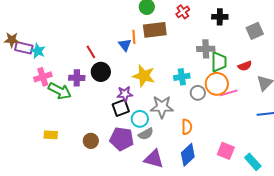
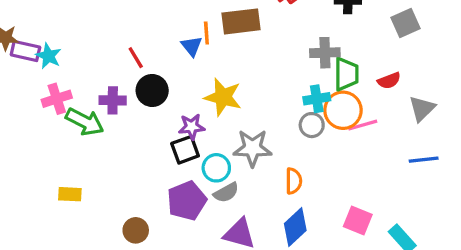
cyan cross: (182, 77) -> (317, 99), moved
purple pentagon: (122, 139) -> (187, 201), turned -30
brown circle: (91, 141) -> (136, 230), moved

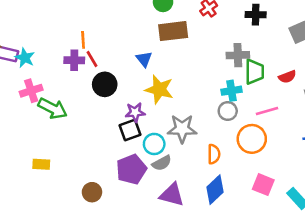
orange line: (206, 33) -> (83, 40), moved
blue triangle: (192, 46) -> (144, 59), moved
purple cross: (113, 100) -> (74, 60), moved
orange circle: (343, 110) -> (252, 139), moved

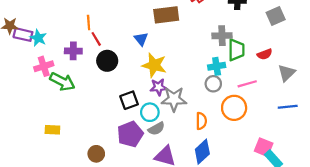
purple cross: (74, 60) -> (73, 51), moved
purple star: (135, 112) -> (159, 87), moved
pink square: (263, 185) -> (264, 147), moved

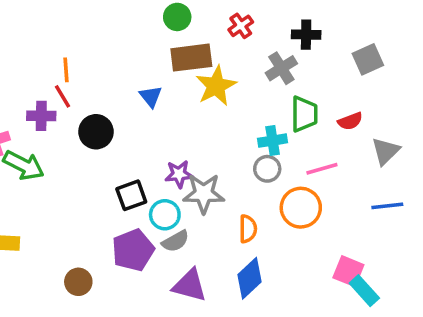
gray cross: (222, 36) -> (281, 68), moved, turned -30
red line: (96, 39) -> (62, 96), moved
yellow star: (154, 65) -> (216, 86), moved, turned 30

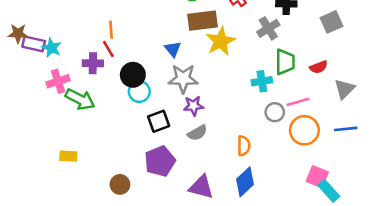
gray circle: (267, 169) -> (275, 112), moved
gray star: (204, 194) -> (183, 79), moved
orange circle: (301, 208) -> (304, 130), moved
cyan circle: (165, 215) -> (139, 92), moved
gray semicircle: (175, 241) -> (197, 133), moved

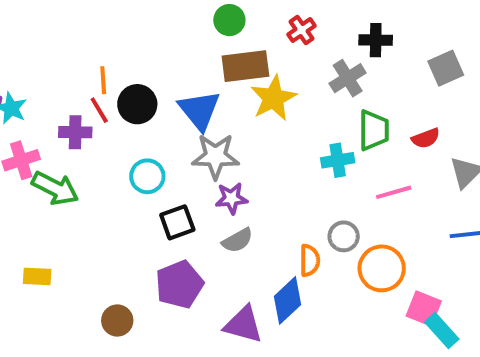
blue triangle: (173, 49) -> (199, 110), size x1.6
black circle: (133, 75) -> (137, 104), moved
gray circle: (275, 112) -> (344, 236), moved
orange circle: (304, 130) -> (382, 268), moved
blue diamond: (245, 182) -> (288, 300), moved

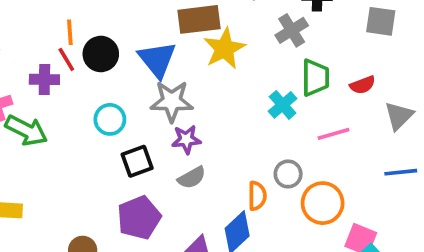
gray square: (446, 68) -> (381, 21), turned 32
cyan cross: (338, 160) -> (283, 105), turned -32

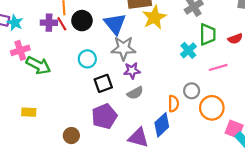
purple cross: (44, 79) -> (49, 23), moved

